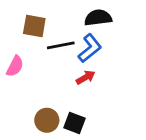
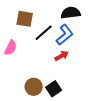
black line: (61, 45) -> (44, 33), turned -30
black square: (75, 123) -> (54, 89), turned 35

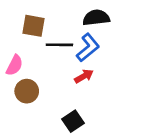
black line: (44, 33) -> (59, 45), turned 42
brown circle: (34, 87) -> (27, 91), moved

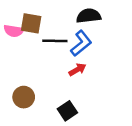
pink semicircle: (14, 65) -> (14, 31), moved, turned 72
brown circle: (27, 91) -> (24, 97), moved

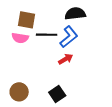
pink semicircle: (14, 31) -> (20, 38), moved
brown circle: (24, 97) -> (19, 92), moved

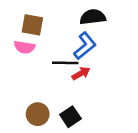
black line: (47, 35) -> (65, 63), moved
brown circle: (19, 92) -> (38, 114), moved

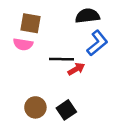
blue L-shape: (85, 46) -> (97, 43), moved

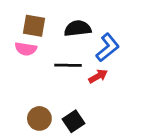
black semicircle: (87, 16) -> (78, 28), moved
red arrow: (76, 69) -> (98, 76), moved

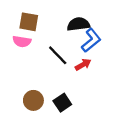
black semicircle: (78, 28) -> (78, 24), moved
black line: (68, 65) -> (58, 55), turned 45

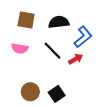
black semicircle: (78, 24) -> (59, 22), moved
pink semicircle: (22, 41) -> (20, 49), moved

